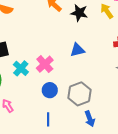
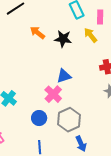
pink cross: (45, 64) -> (53, 94), moved

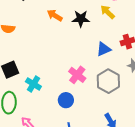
blue triangle: (64, 76) -> (104, 49), moved
gray hexagon: (69, 120) -> (108, 81), moved

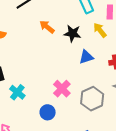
blue triangle: (104, 49) -> (86, 57), moved

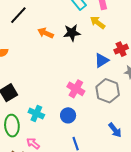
blue triangle: (86, 57) -> (102, 60), moved
cyan cross: (17, 92) -> (36, 113), moved

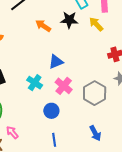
black star: (72, 33) -> (69, 20), moved
blue triangle: (102, 60) -> (56, 62), moved
cyan cross: (36, 113) -> (35, 83), moved

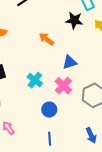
orange arrow: (43, 26) -> (47, 39), moved
blue triangle: (56, 62) -> (70, 62), moved

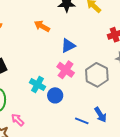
cyan cross: (35, 80) -> (37, 85), moved
blue line: (50, 139) -> (82, 121), moved, turned -56

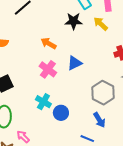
pink cross: (66, 70) -> (48, 69), moved
blue arrow: (100, 115) -> (99, 120), moved

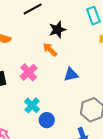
black star: (73, 21) -> (57, 30), moved, turned -30
pink cross: (48, 69) -> (29, 72), moved

